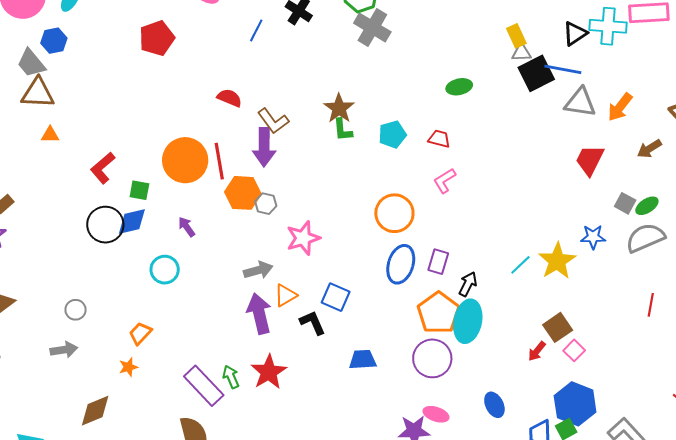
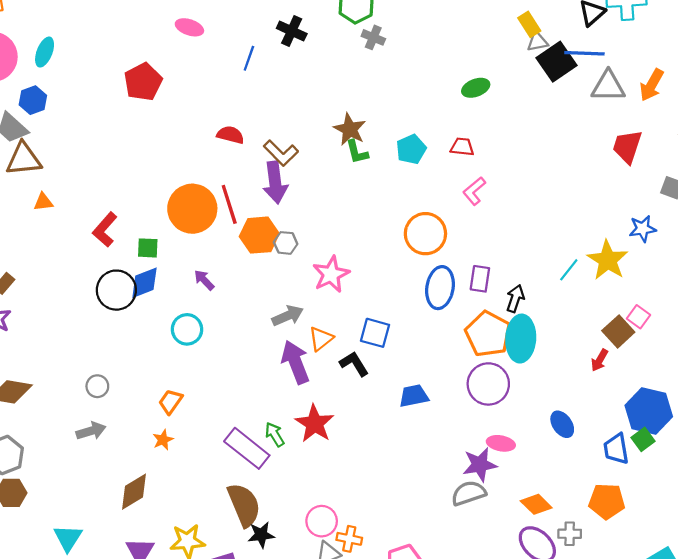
gray cross: (372, 28) -> (373, 37), size x0.6
pink square: (574, 350) -> (639, 317), moved

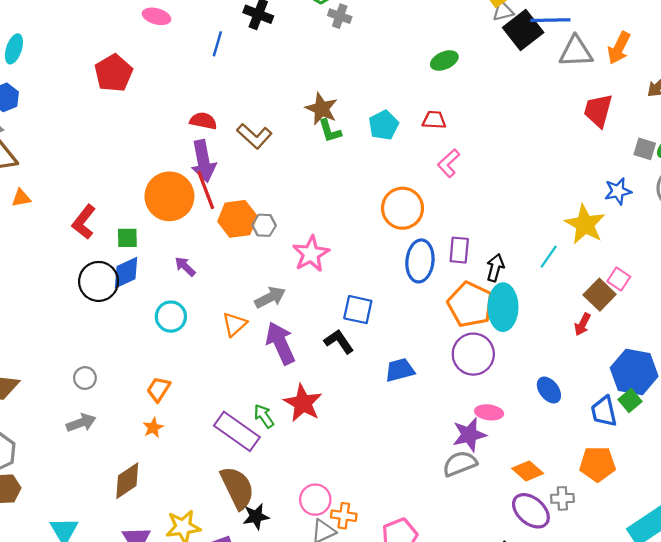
purple arrow: (275, 182) -> (203, 161), moved
cyan line: (569, 270) -> (549, 257), moved
orange triangle: (321, 339) -> (234, 324), moved

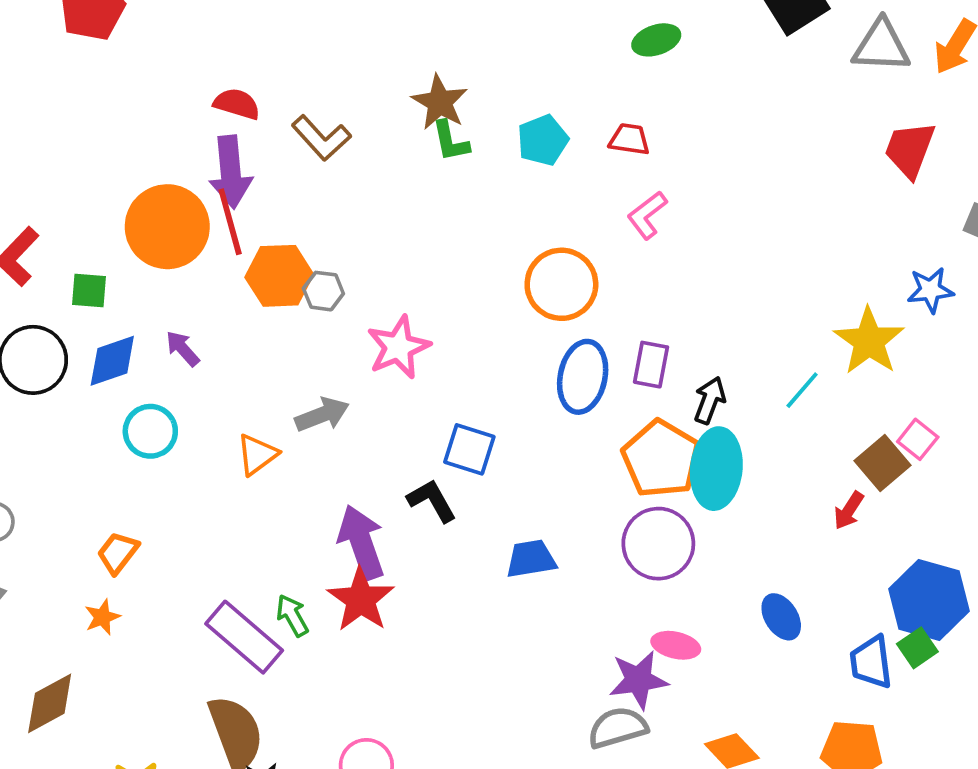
blue diamond: (126, 273) -> (112, 361), moved
purple arrow: (280, 343) -> (361, 542), moved

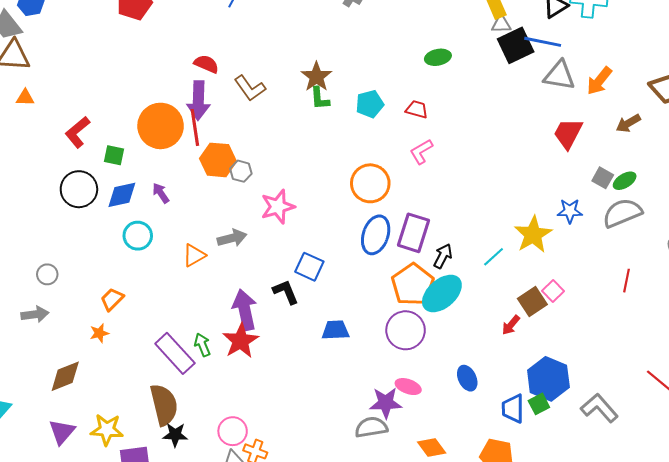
purple rectangle: (651, 365) -> (413, 233), size x1.5
cyan ellipse: (716, 469) -> (442, 293), turned 36

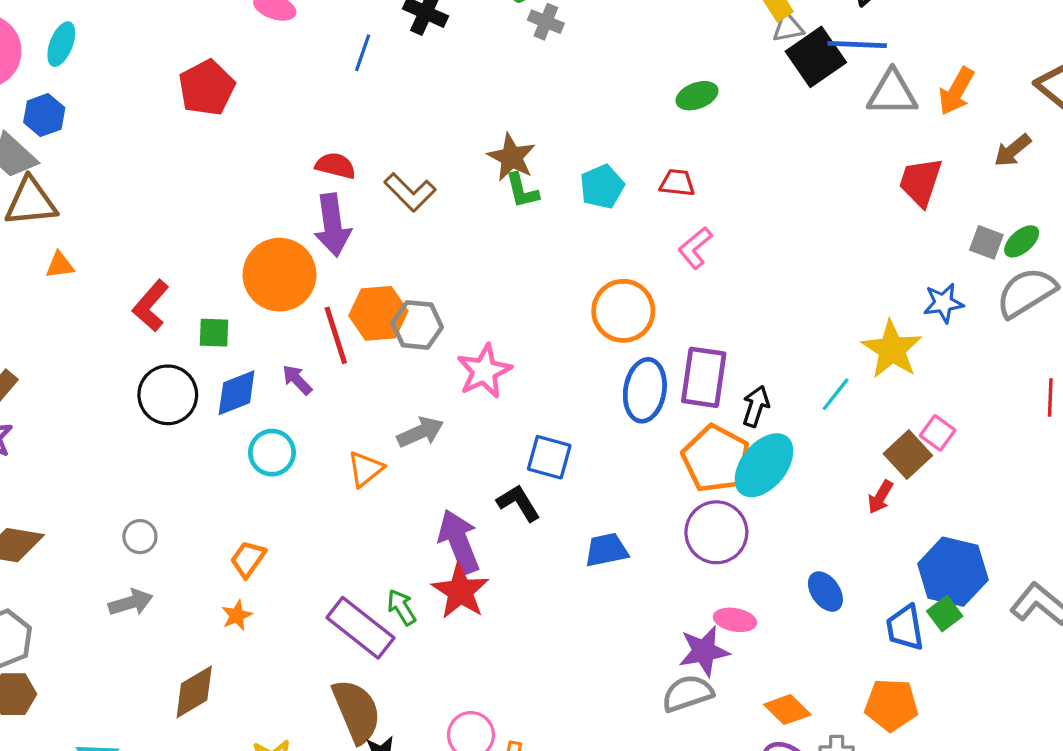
red line: (195, 127) -> (336, 335), moved
gray hexagon: (241, 171) -> (417, 325), size x1.4

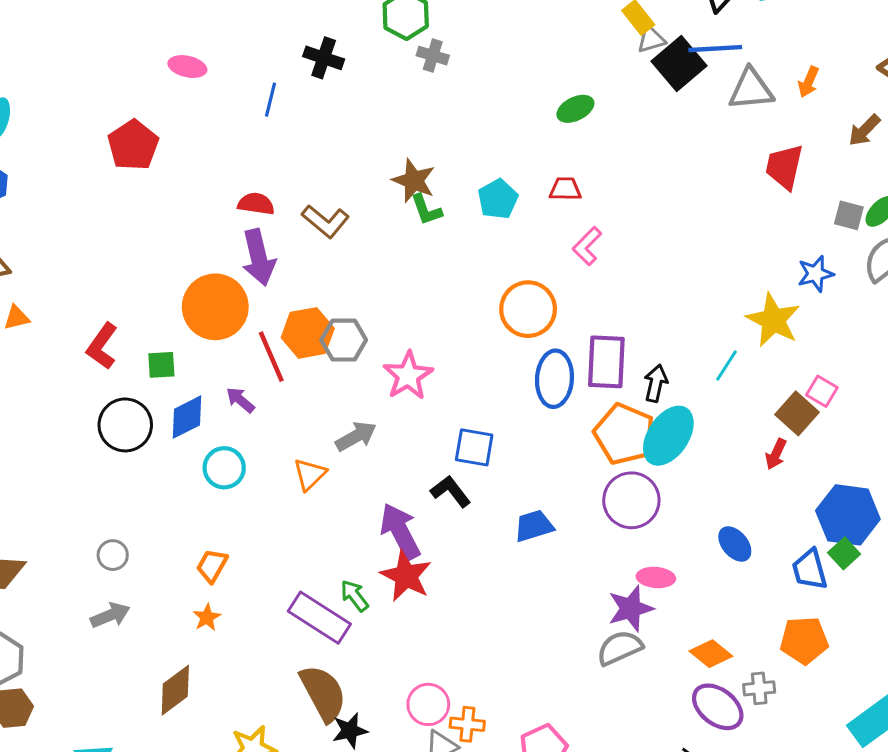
orange arrow: (956, 91) -> (809, 82), size x0.7

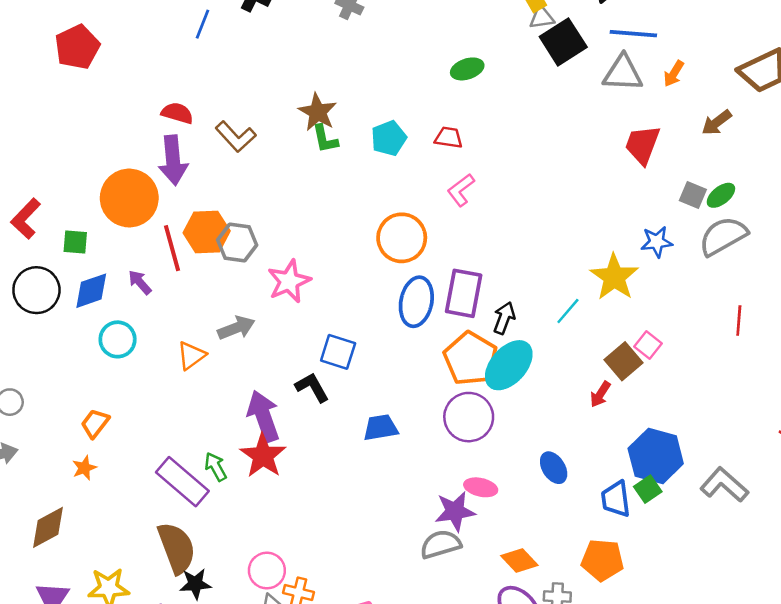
blue line: (715, 49) -> (633, 34), moved

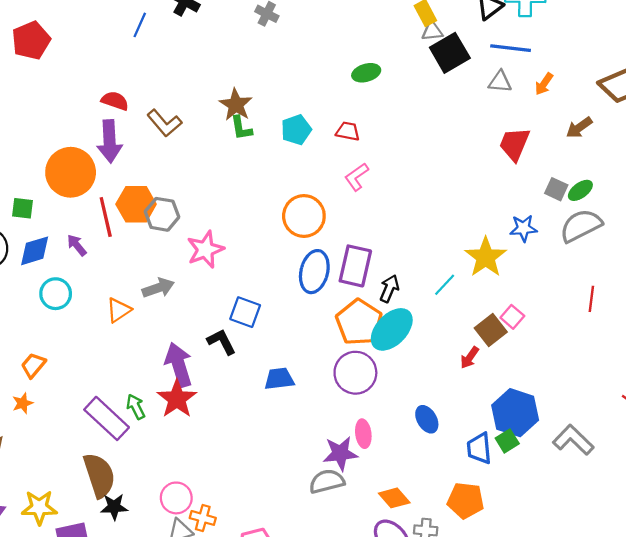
gray triangle: (623, 73) -> (500, 82), size x0.7
pink ellipse: (481, 487) -> (363, 434), turned 68

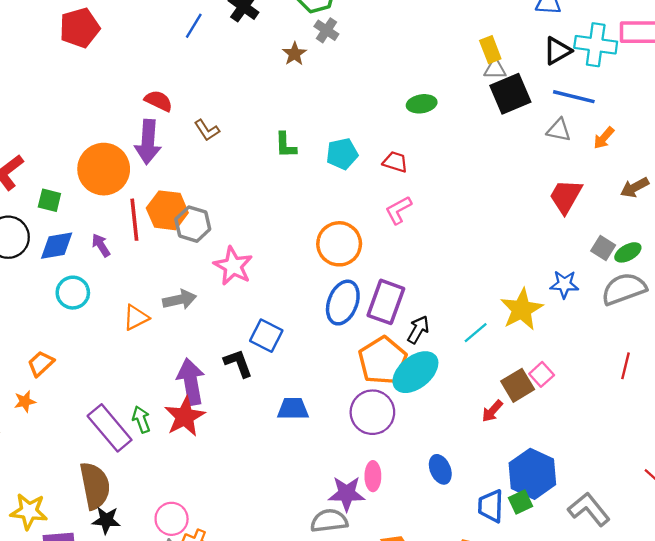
brown star: (236, 105) -> (294, 54), moved, size x0.7
brown L-shape: (164, 123) -> (207, 130), size x0.7
pink star: (205, 250) -> (233, 266), turned -30

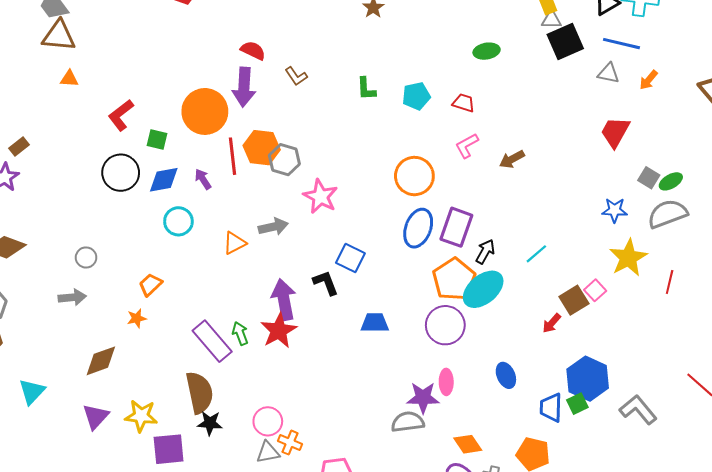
brown arrow: (635, 187) -> (512, 159), moved
yellow star: (522, 309) -> (628, 258), moved

